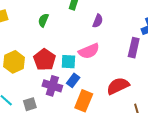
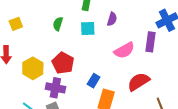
pink semicircle: (89, 51) -> (124, 50), moved
cyan square: (68, 62) -> (88, 29), moved
purple cross: (52, 86) -> (55, 88), moved

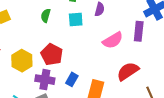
blue rectangle: (94, 81) -> (72, 79), moved

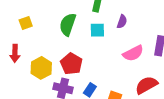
green semicircle: (46, 16) -> (68, 24), size x1.6

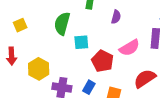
cyan square: (97, 30) -> (81, 42), moved
red pentagon: (71, 64) -> (103, 61), moved

